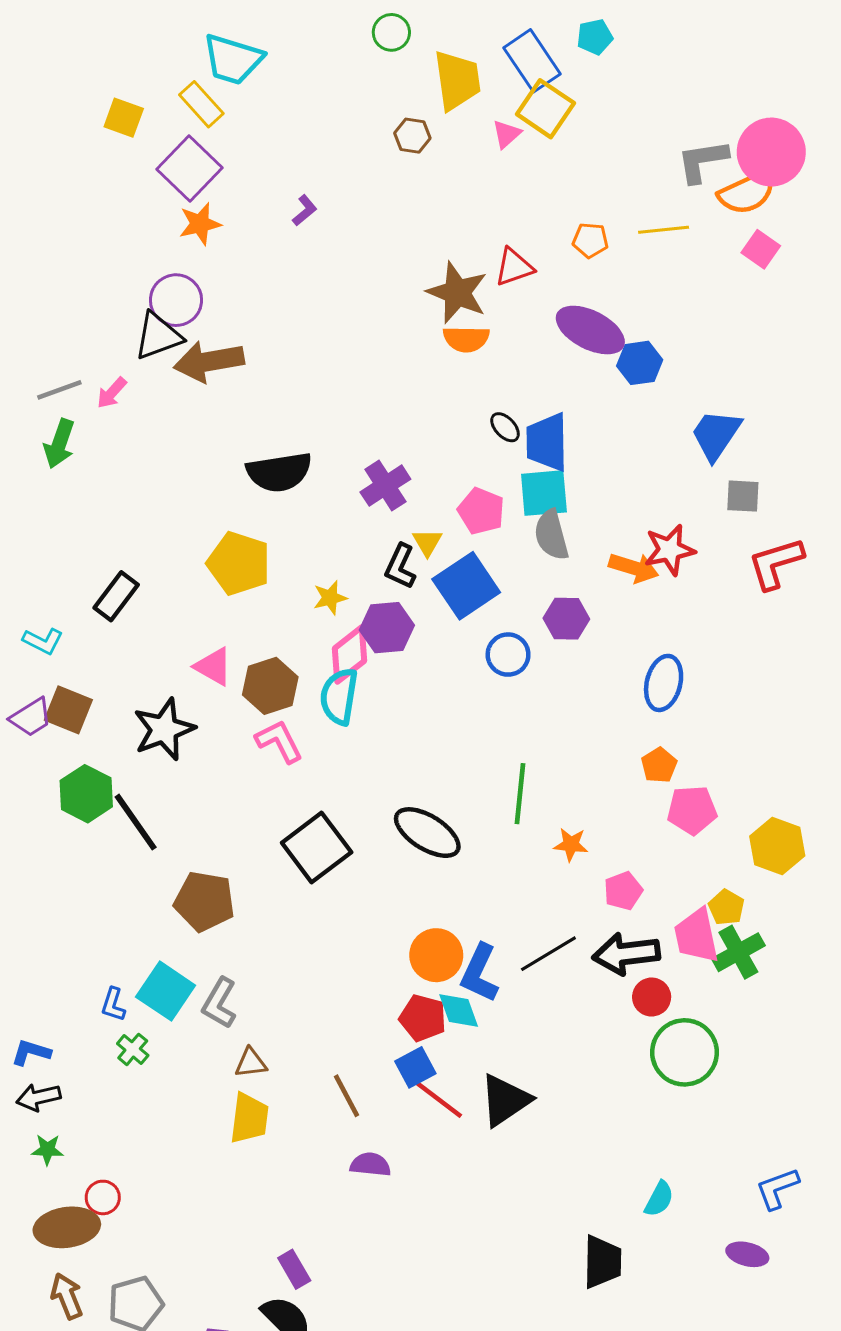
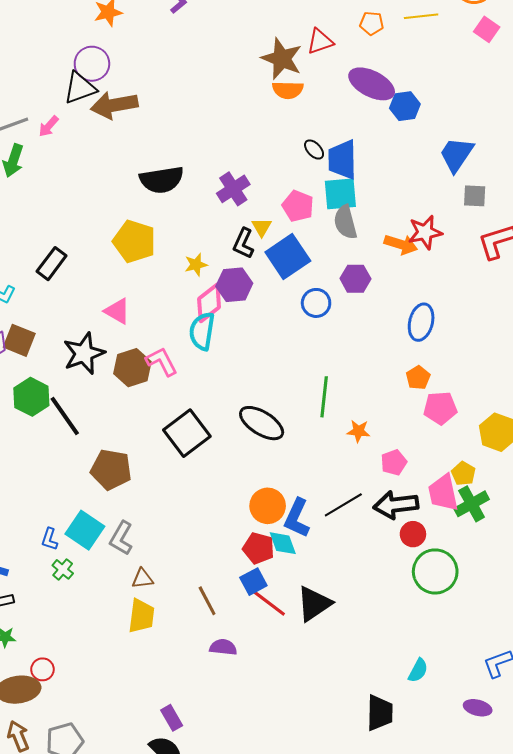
brown hexagon: (270, 686) -> (132, 368), moved

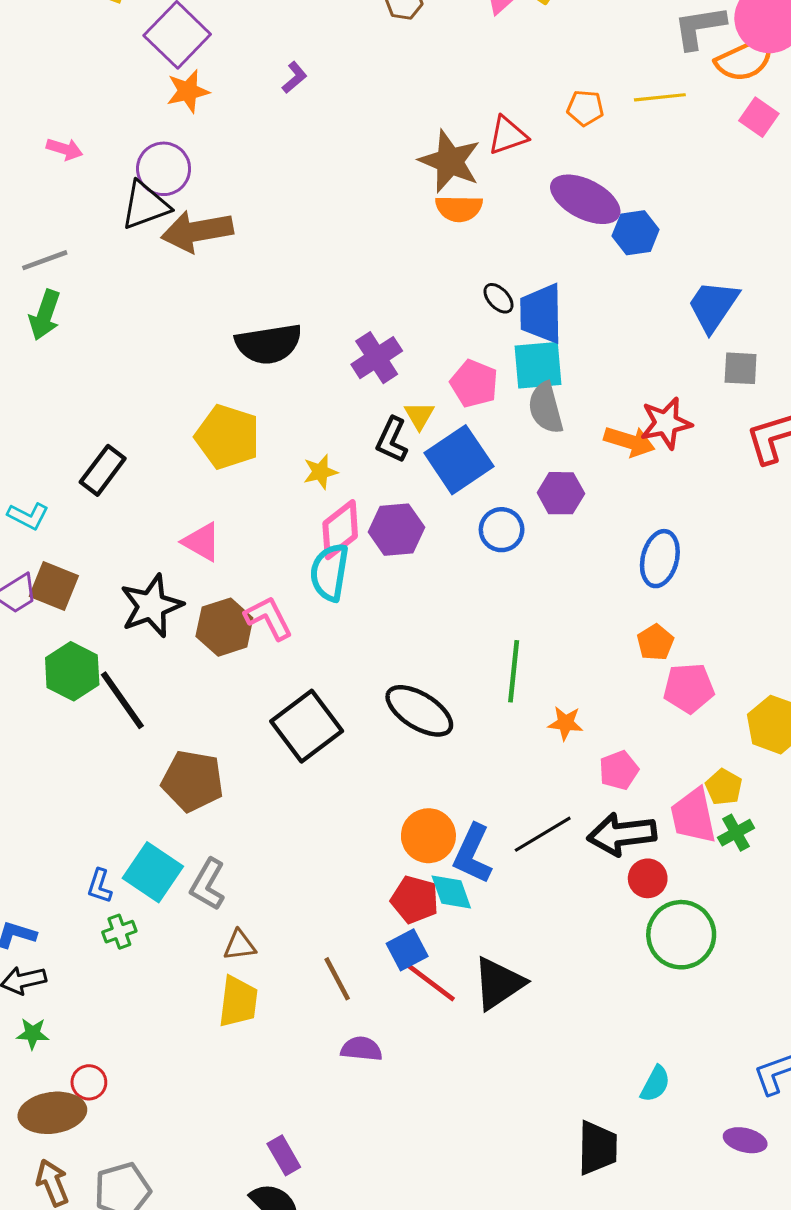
pink arrow: (49, 126) -> (65, 149), moved, turned -115
purple hexagon: (234, 285) -> (396, 530), moved
green cross: (472, 504) -> (736, 833), size x0.7
green cross: (63, 569) -> (119, 932), turned 30

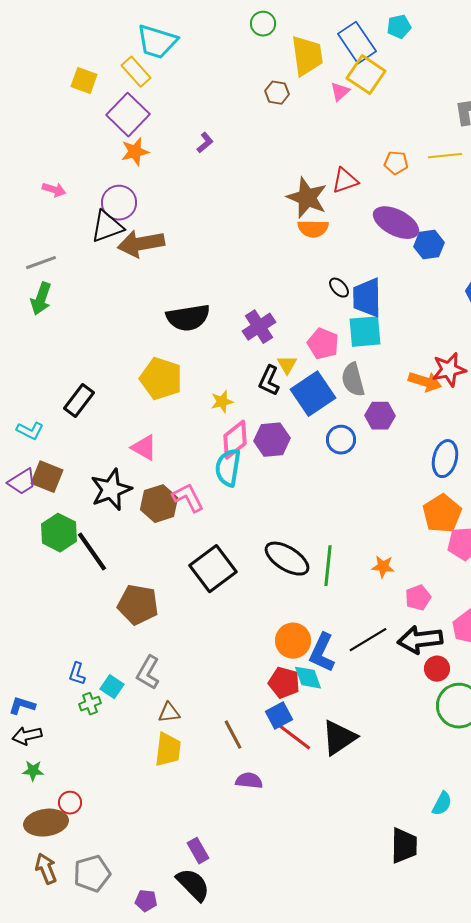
gray semicircle: (546, 408) -> (353, 380), moved
orange pentagon: (655, 642) -> (442, 514), size x1.6
green line: (514, 671) -> (328, 566), moved
cyan square: (153, 872) -> (112, 687), moved, size x0.6

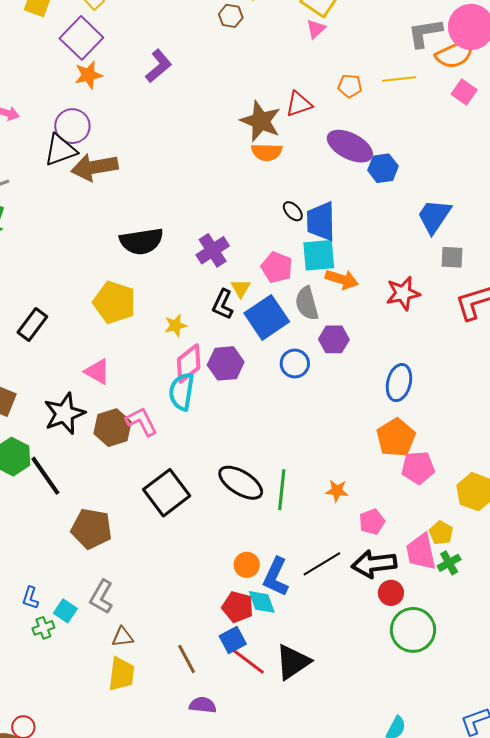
pink triangle: (340, 92) -> (316, 29), moved
purple L-shape: (205, 143) -> (159, 66), size x1.6
orange arrow: (425, 382) -> (342, 279), moved
orange circle: (293, 641) -> (247, 565), size x0.7

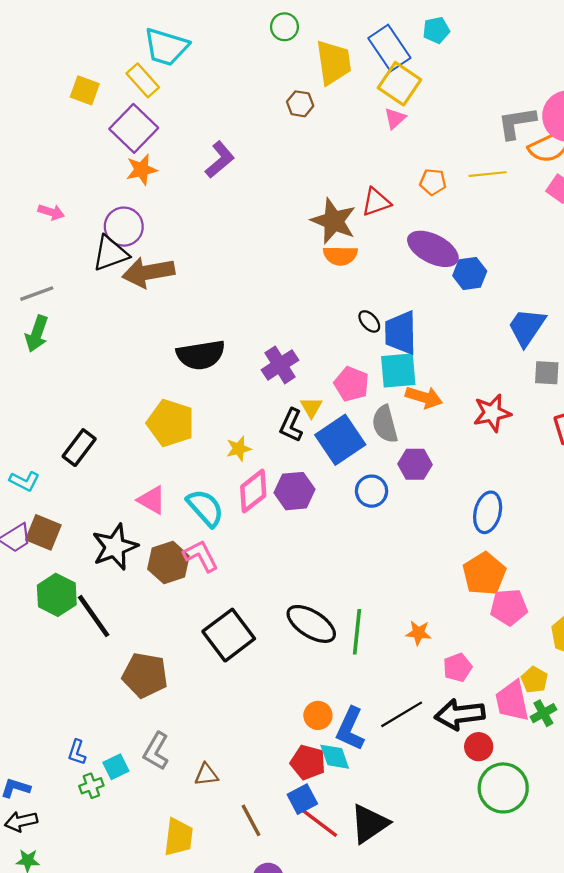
cyan semicircle: (182, 392) -> (205, 508), moved, turned 129
cyan square: (65, 611) -> (116, 767), turned 30
brown triangle: (123, 637) -> (206, 775), moved

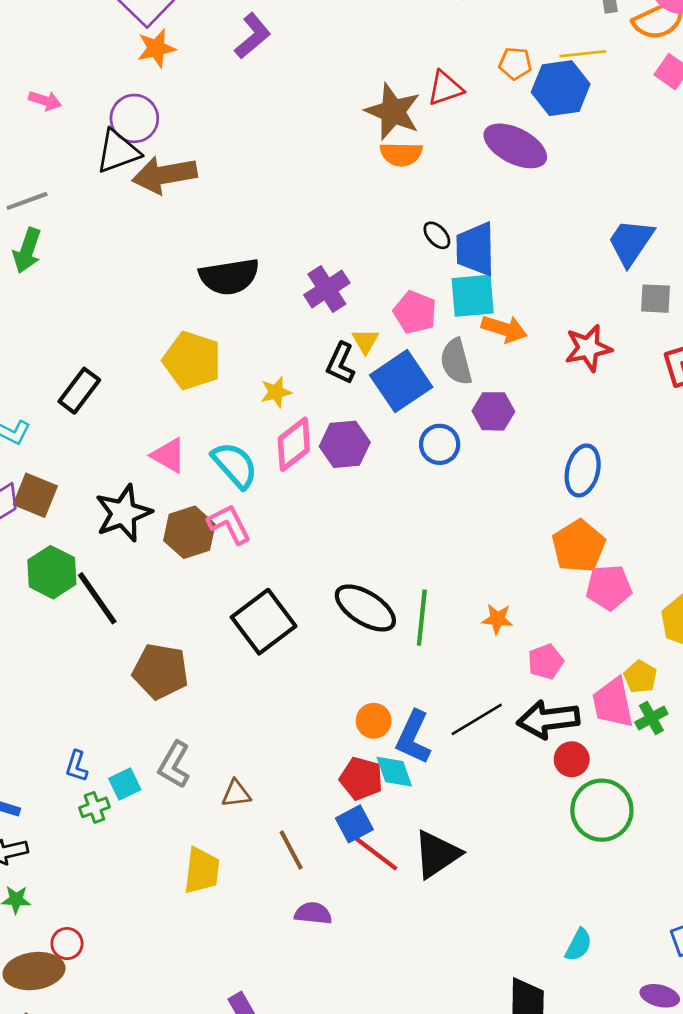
blue hexagon: (470, 273) -> (561, 88), moved, size x1.4

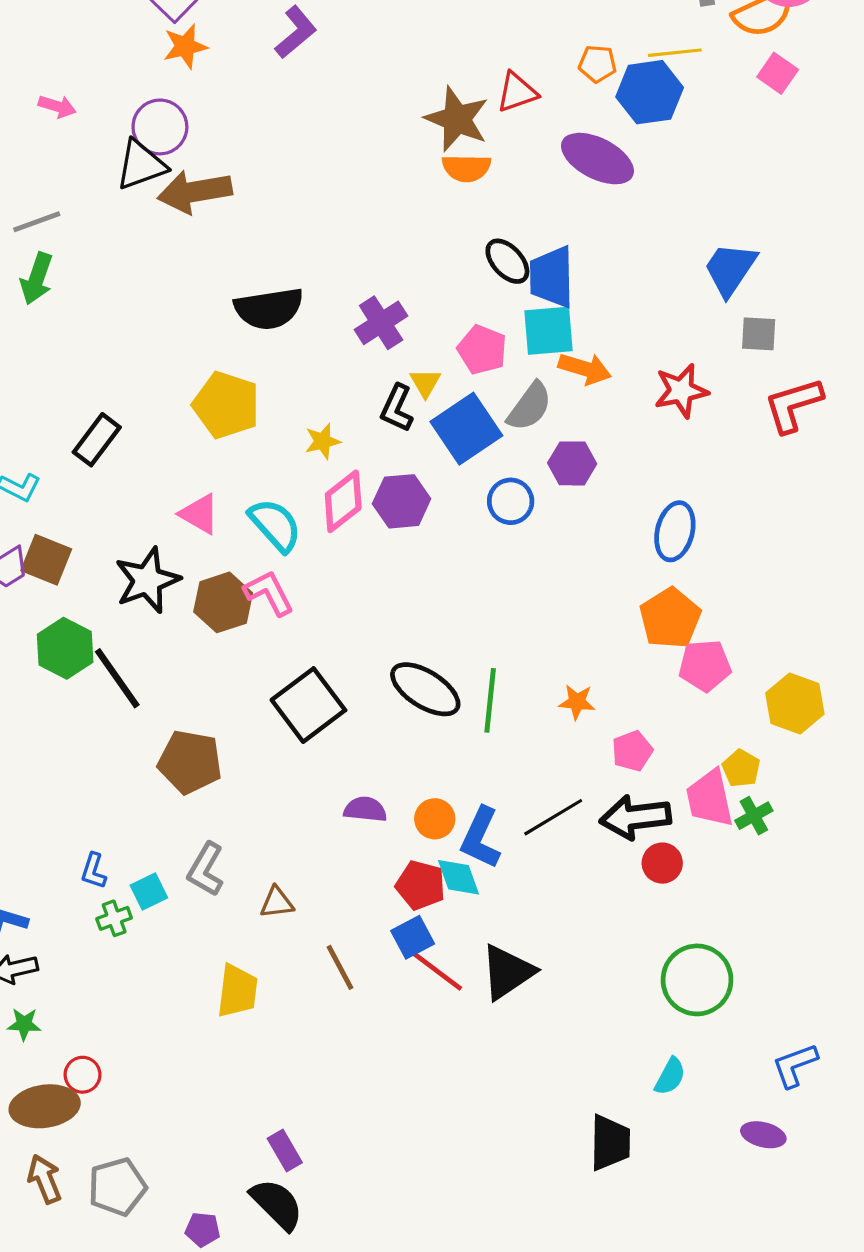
black ellipse: (437, 235) -> (507, 261), size x1.4
gray semicircle: (456, 362) -> (530, 407), turned -129
green circle: (602, 810) -> (697, 980), moved
purple semicircle: (313, 913) -> (365, 809), moved

